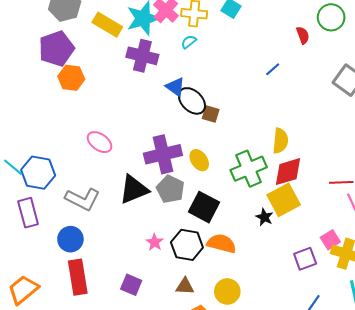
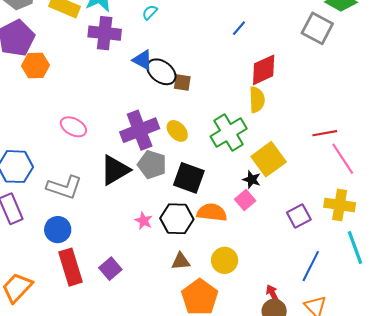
red diamond: (288, 172) -> (264, 70), moved
pink square: (330, 240) -> (245, 200), moved
purple square: (131, 285) -> (110, 269), moved, turned 35

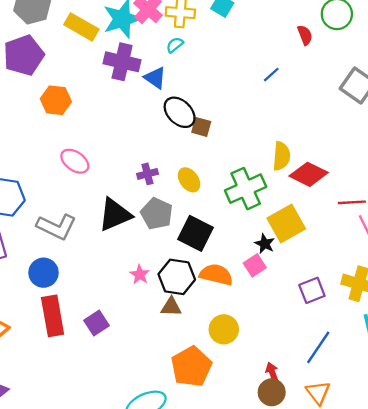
blue triangle: (143, 60) -> (155, 78), moved
orange hexagon: (35, 66) -> (56, 100), moved
red diamond: (264, 70) -> (309, 174), moved, turned 44
purple cross: (140, 130) -> (147, 174), size x0.5
brown triangle: (181, 261) -> (171, 307), moved

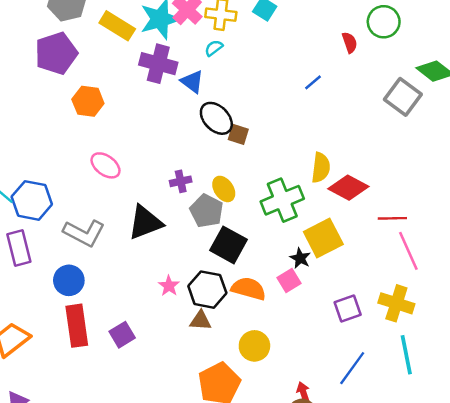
gray pentagon: (157, 214) -> (207, 211), moved

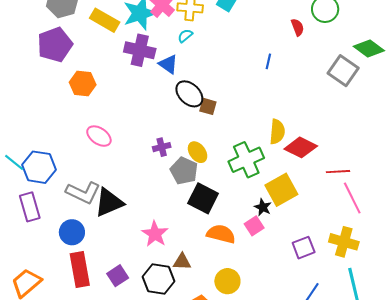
blue line: (313, 82) -> (268, 61), turned -35
black triangle: (145, 222) -> (109, 202), moved
pink star: (169, 286) -> (155, 234), size x1.5
black hexagon: (207, 290) -> (159, 279), moved

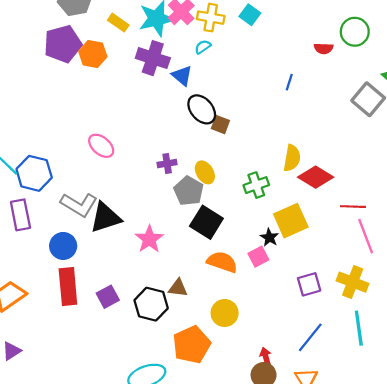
yellow rectangle: (105, 20) -> (118, 23), size x0.7
red semicircle: (297, 27) -> (324, 48), turned 108
orange hexagon: (83, 84) -> (93, 54), moved
green cross: (246, 160) -> (256, 185), size x0.7
pink star: (155, 234) -> (149, 239), moved

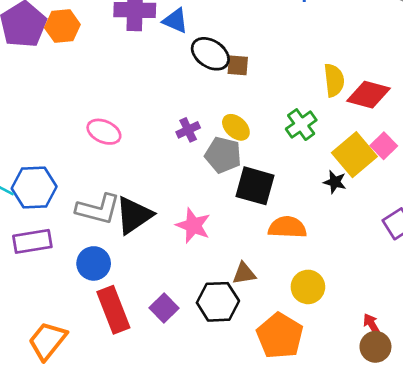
purple rectangle: (20, 215) -> (32, 241), turned -72
pink square: (258, 257) -> (384, 146), moved

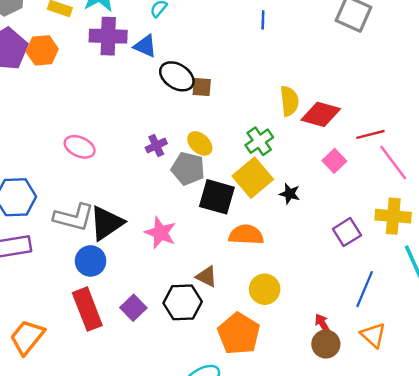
yellow square: (354, 155) -> (253, 178), moved
blue circle: (94, 263) -> (91, 261), moved
brown triangle: (244, 273) -> (206, 277), turned 35

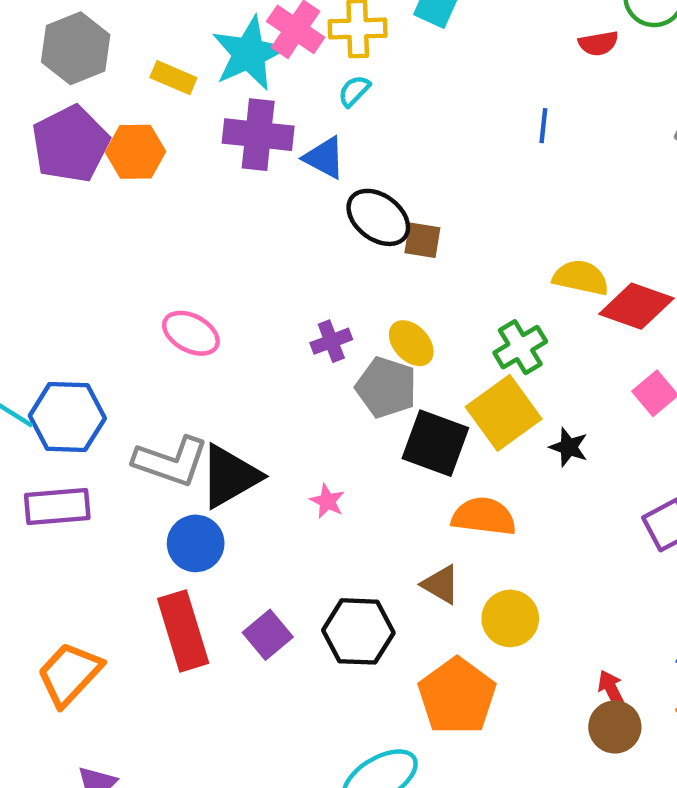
yellow semicircle: (289, 101) -> (581, 278), turned -76
pink star: (160, 233) -> (327, 501), size x0.6
brown triangle: (206, 277) -> (441, 584), moved

